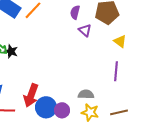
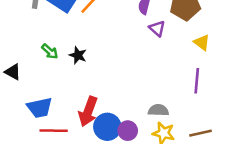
black star: (11, 51) -> (78, 55), moved

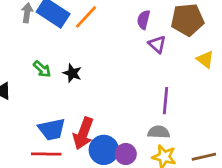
purple line: (197, 81) -> (165, 101), moved
blue trapezoid: (40, 108) -> (52, 129), moved

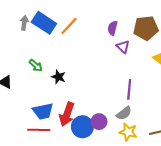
black star: (72, 73) -> (59, 77), moved
gray semicircle: (159, 132) -> (124, 113), turned 140
purple circle: (126, 154) -> (99, 122), moved

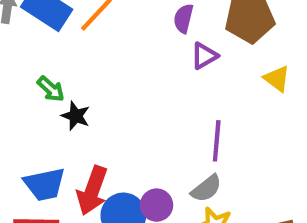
purple triangle: (123, 47) -> (204, 56), turned 48
green arrow: (36, 65) -> (51, 89), moved

